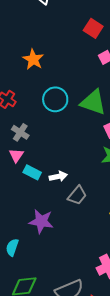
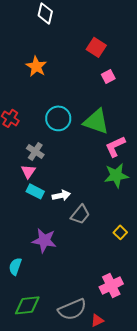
orange star: (33, 59) -> (36, 66), moved
gray cross: (20, 132) -> (35, 151), moved
pink triangle: (16, 155) -> (28, 171), moved

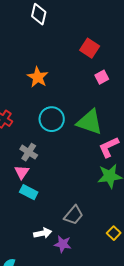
orange star: (36, 66) -> (38, 77), moved
white arrow: (61, 195) -> (43, 233), moved
purple star: (44, 240) -> (63, 244), moved, size x0.7

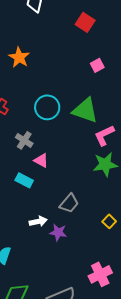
red square: (90, 48) -> (85, 22), moved
orange star: (38, 77) -> (19, 57), moved
pink triangle: (22, 172) -> (41, 160), moved, turned -35

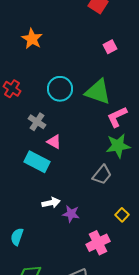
cyan rectangle: (24, 180) -> (37, 162), size x1.4
gray trapezoid: (69, 203) -> (102, 175), moved
yellow square: (109, 221) -> (122, 215), moved
pink cross: (100, 274) -> (98, 243), moved

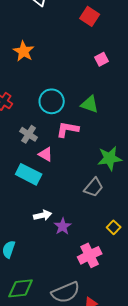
green triangle: (98, 92) -> (90, 104), size x0.7
pink L-shape: (117, 117) -> (68, 129), moved, turned 35
purple star: (71, 214) -> (63, 226), turned 30

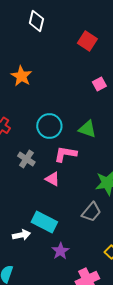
pink triangle: (46, 154) -> (52, 179), moved
cyan rectangle: (29, 174) -> (44, 222), moved
white arrow: (43, 215) -> (21, 235), moved

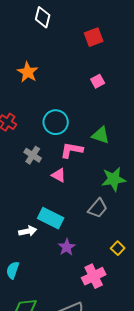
red square: (87, 41) -> (94, 37), turned 36
pink square: (99, 84) -> (98, 81), moved
green triangle: (87, 129) -> (101, 135), moved

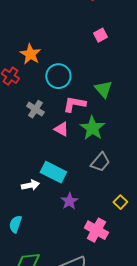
orange star: (28, 72) -> (30, 54), moved
green triangle: (101, 135) -> (103, 89), turned 30
green star: (114, 179) -> (92, 128), moved, turned -30
pink cross: (94, 276) -> (96, 230), turned -35

